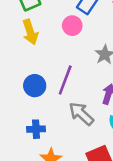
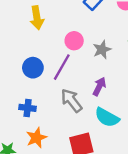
pink circle: (72, 26) -> (74, 41), moved

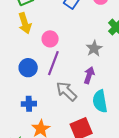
pink circle: (74, 41) -> (50, 39), moved
gray star: (102, 50) -> (94, 48), moved
cyan semicircle: (107, 117) -> (100, 101), turned 60

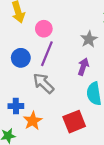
gray arrow: (66, 91) -> (43, 83), moved
blue cross: (29, 104) -> (16, 106), moved

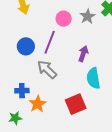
pink circle: (44, 29) -> (64, 19), moved
gray star: (89, 39) -> (87, 16), moved

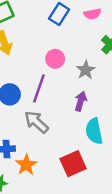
gray star: (87, 16) -> (86, 70), moved

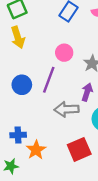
gray arrow: (37, 122) -> (67, 109), moved, turned -45

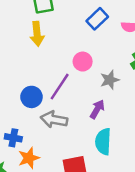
blue circle: (22, 85) -> (31, 97), moved
gray arrow: (67, 109) -> (54, 120), moved

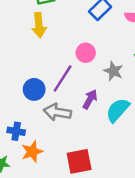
gray star: (110, 80) -> (113, 71), turned -30
purple arrow: (97, 109) -> (90, 99), moved
cyan semicircle: (103, 142) -> (118, 110), moved, turned 40

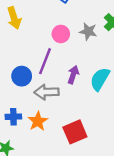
gray star: (113, 71) -> (88, 31), moved
orange star: (32, 152) -> (38, 121), moved

